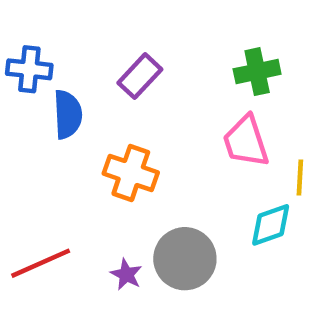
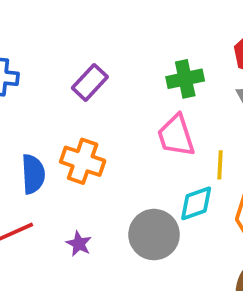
blue semicircle: (68, 114) -> (33, 174), moved
gray circle: (185, 259) -> (154, 235), moved

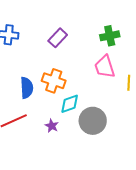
cyan diamond: (196, 203) -> (70, 104), moved

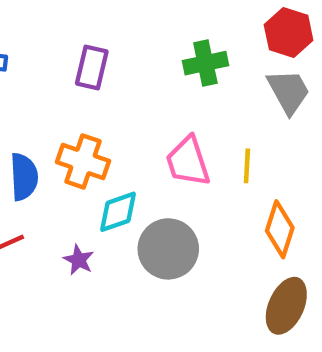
purple rectangle: (58, 38) -> (92, 67), turned -30
pink trapezoid: (105, 67) -> (188, 161), moved

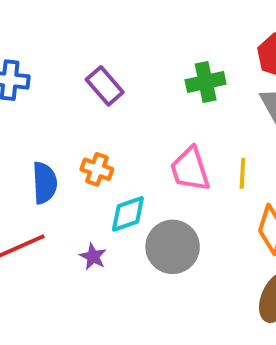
purple rectangle: (92, 67) -> (105, 86), turned -54
orange cross: (83, 161) -> (97, 169), size x0.7

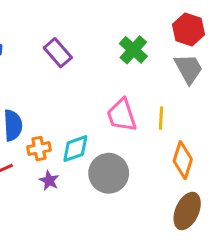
green cross: (206, 82) -> (133, 50), turned -36
orange cross: (97, 169) -> (39, 149), moved, turned -30

